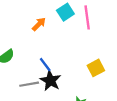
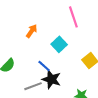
cyan square: (65, 12) -> (59, 44), moved

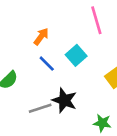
blue line: (44, 66) -> (47, 64), moved

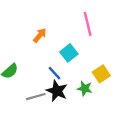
blue line: (47, 64) -> (55, 73), moved
green star: (102, 123) -> (85, 88), moved

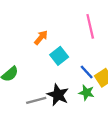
cyan square: (69, 53) -> (59, 56), moved
blue line: (55, 73) -> (87, 72), moved

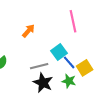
cyan square: (59, 56) -> (59, 52), moved
gray line: (36, 100) -> (39, 66), moved

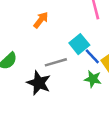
black star: (43, 83) -> (39, 83), moved

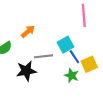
orange arrow: (41, 20) -> (28, 31), moved
black star: (39, 83) -> (26, 71), turned 30

